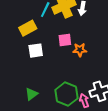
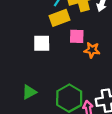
yellow rectangle: (28, 28) -> (59, 18), moved

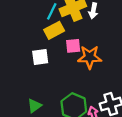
orange star: (92, 50) -> (90, 57), size x1.5

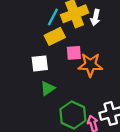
green triangle: (34, 106) -> (48, 88), moved

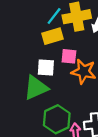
white square: (40, 63) -> (46, 68), moved
green triangle: (48, 88) -> (36, 88), size x1.6

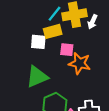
white square: (46, 68) -> (38, 42), moved

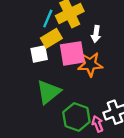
white arrow: (92, 22) -> (96, 34), moved
pink square: (67, 50) -> (72, 53), size x1.6

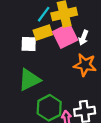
pink square: (72, 53) -> (65, 36), moved, turned -30
orange star: (90, 64) -> (85, 65), moved

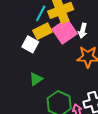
white square: (29, 44) -> (30, 44), turned 35
green triangle: (29, 80) -> (36, 79), size x0.6

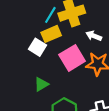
pink square: (65, 31) -> (72, 58), moved
white arrow: (83, 31) -> (94, 36), turned 96

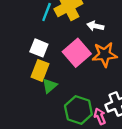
yellow rectangle: (51, 34) -> (40, 70), moved, turned -36

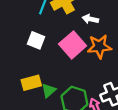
yellow rectangle: (40, 70) -> (31, 83), moved, turned 54
green triangle: (50, 86) -> (49, 90), moved

